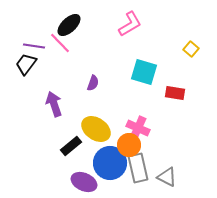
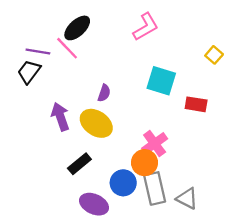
pink cross: (138, 128) -> (155, 144), turned 30
yellow ellipse: (96, 129) -> (96, 123), moved
blue circle: (110, 163) -> (123, 183), size x0.7

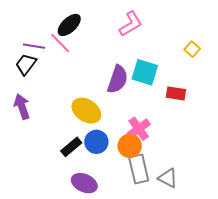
purple semicircle: (104, 93) -> (118, 79), moved, size x1.8
purple arrow: (60, 117) -> (22, 107), moved
blue circle: (123, 183) -> (96, 142), moved

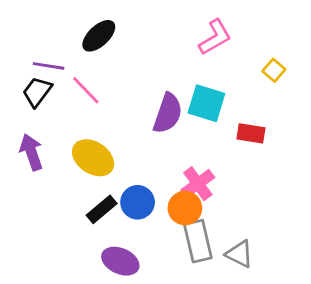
pink L-shape: (131, 24) -> (215, 37), moved
pink line: (60, 43) -> (86, 90), moved
yellow ellipse: (86, 111) -> (93, 158), moved

